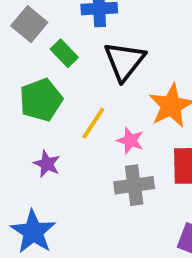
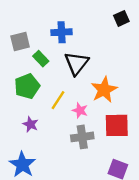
gray square: (29, 24) -> (20, 41), turned 36

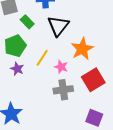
purple star: (30, 124) -> (17, 69), moved
red square: (117, 125) -> (93, 80), turned -30

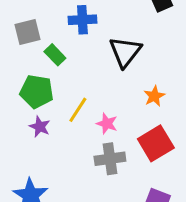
black triangle: (58, 26) -> (125, 52), moved
green pentagon: (15, 46) -> (37, 92), turned 30
orange star: (82, 49) -> (154, 96), moved, size x0.6

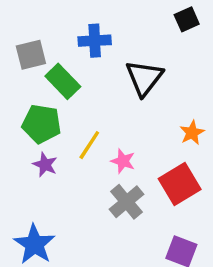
green rectangle: (55, 55) -> (63, 81), size x1.4
orange star: (154, 96) -> (192, 133), moved
gray cross: (110, 159) -> (127, 202), turned -32

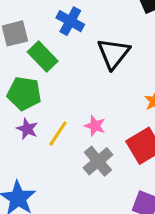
blue cross: (95, 41) -> (70, 21), turned 32
yellow line: (89, 145) -> (58, 133), moved

